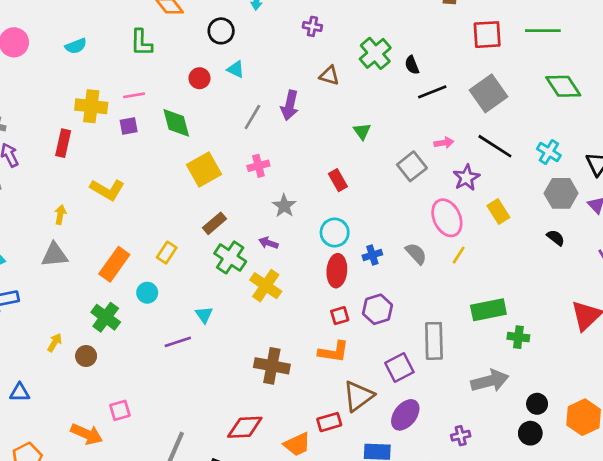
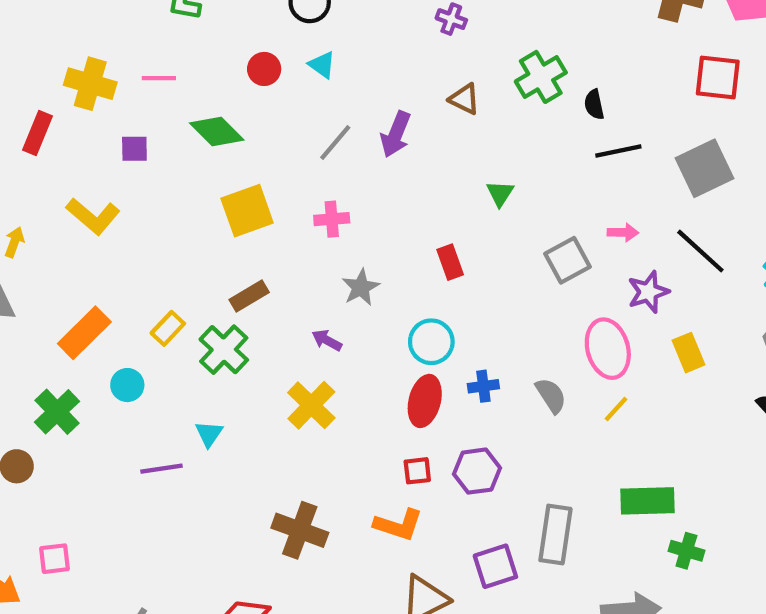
green diamond: (176, 123) -> (217, 132), turned -40
purple square: (129, 126) -> (134, 149), moved
green cross: (230, 257) -> (224, 350), moved

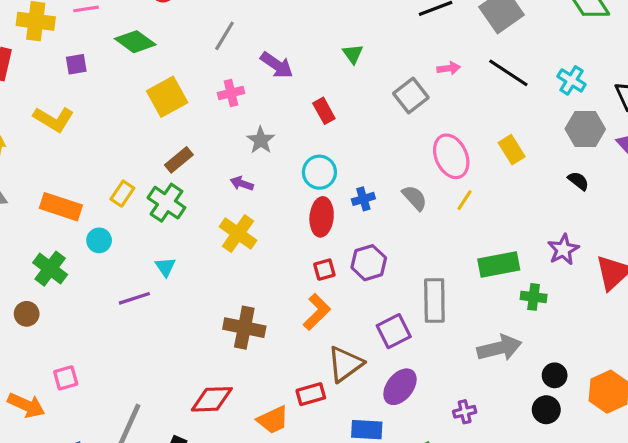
purple arrow: (396, 134) -> (277, 65), moved, turned -68
purple star: (648, 292) -> (563, 250), moved
orange rectangle: (84, 333) -> (61, 207), turned 72
orange L-shape: (398, 525) -> (317, 312), turned -54

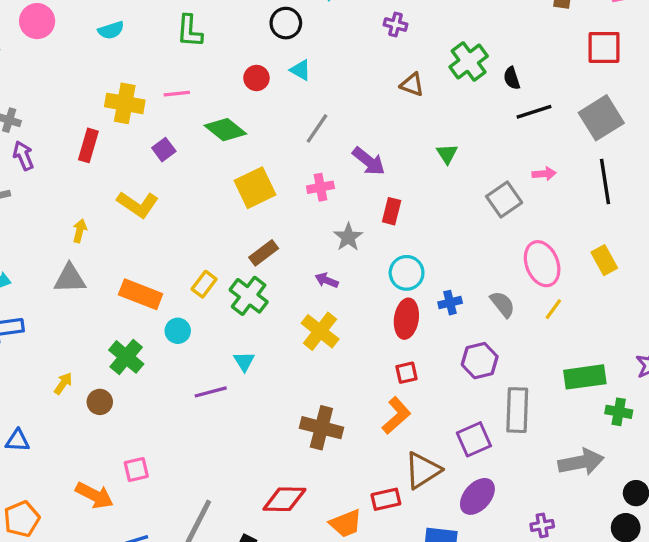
purple square: (76, 64) -> (164, 150), turned -30
black line: (508, 73) -> (605, 182), turned 45
red rectangle: (324, 111) -> (392, 211), moved, turned 40
purple hexagon: (369, 263) -> (480, 361), moved

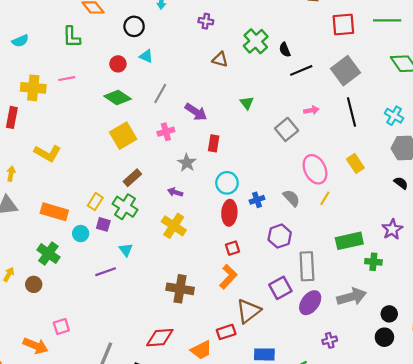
green diamond: (225, 130) -> (118, 97), moved
purple square: (164, 150) -> (103, 224), moved, turned -32
purple ellipse: (477, 496) -> (310, 303), moved

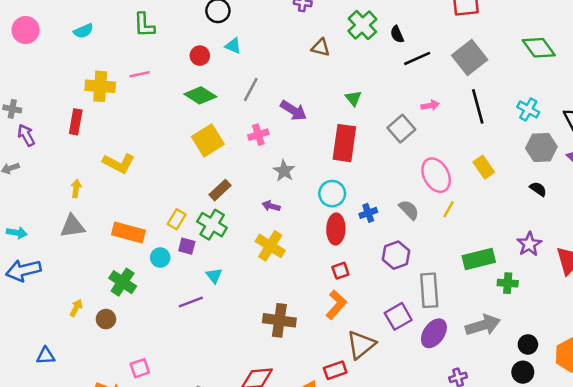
red rectangle: (214, 143) -> (344, 143), moved, size x1.8

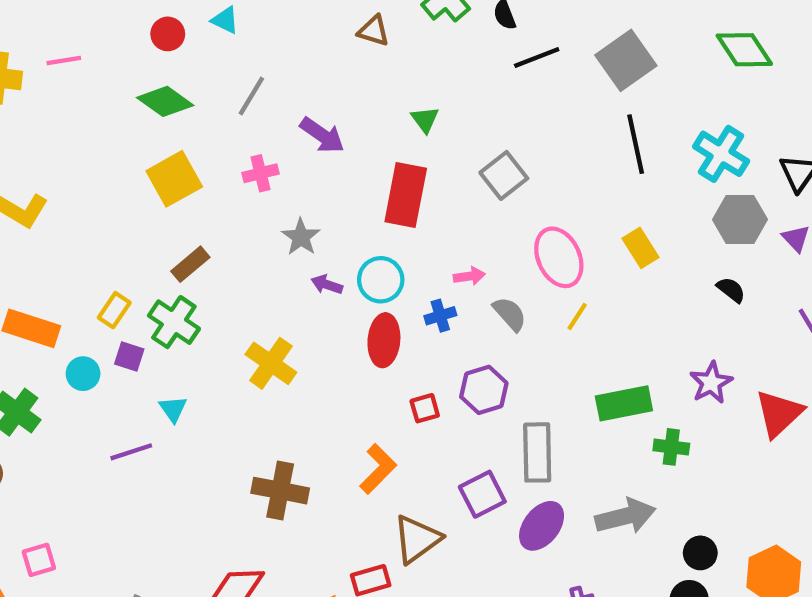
pink arrow: (430, 105) -> (469, 276), moved
cyan cross: (528, 110) -> (721, 154), size x1.4
purple arrow: (271, 206) -> (327, 285), moved
red square: (340, 271) -> (425, 408), moved

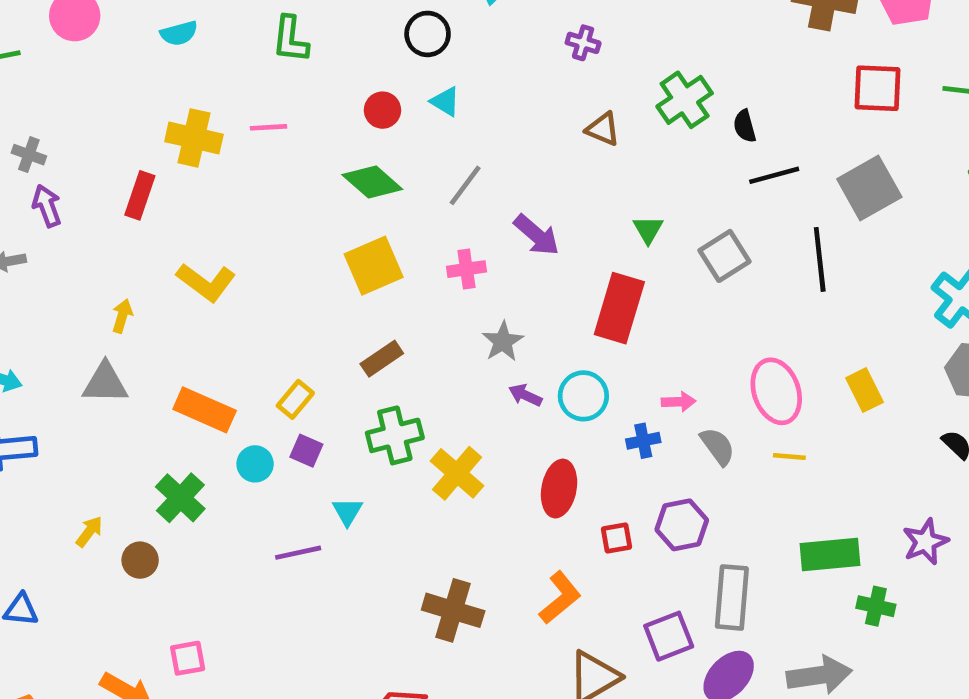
black line: (636, 144) -> (820, 259), moved
gray square: (504, 175) -> (724, 256), moved
yellow line: (577, 316) -> (789, 456), turned 56
green cross: (174, 322) -> (395, 435), moved, turned 36
red ellipse: (384, 340) -> (559, 489), moved

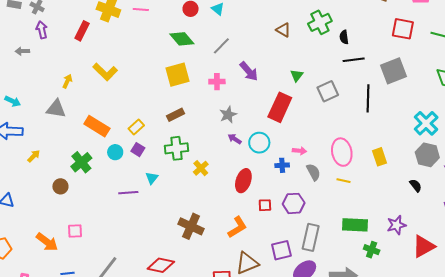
yellow cross: (457, 473) -> (201, 168), size x0.7
yellow arrow: (89, 532) -> (34, 156), moved

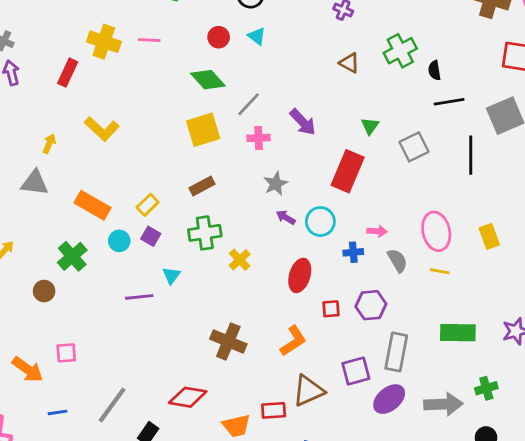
gray line: (221, 46) -> (249, 104), moved
green cross: (372, 250) -> (486, 388), moved, turned -35

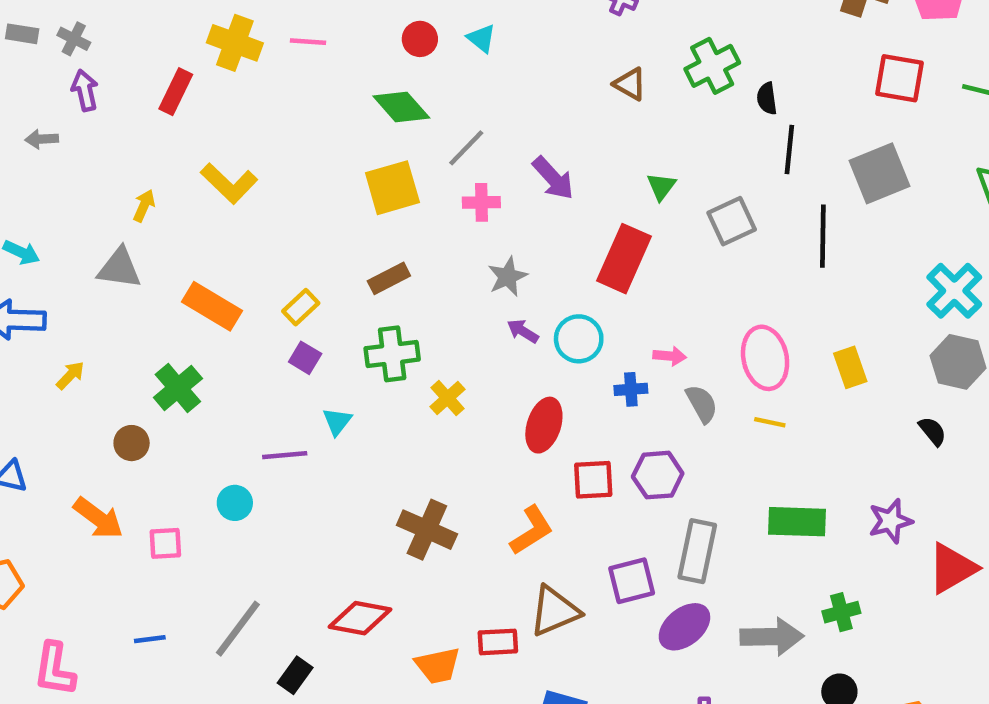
black line: (449, 102) -> (789, 149), turned -76
cyan circle: (119, 241) -> (235, 503), moved
red square: (331, 309) -> (593, 480), size x1.4
orange arrow: (28, 369) -> (98, 518), moved

